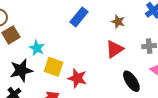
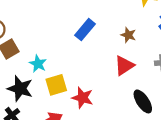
yellow square: (54, 67) -> (56, 85), turned -36
black star: (21, 70) -> (20, 89), turned 30

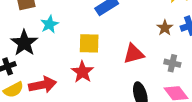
brown star: (128, 35) -> (165, 28), moved
yellow square: (56, 85) -> (89, 43), moved

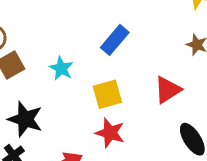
cyan star: (49, 24) -> (61, 68), moved

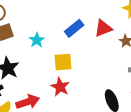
red triangle: (168, 90) -> (103, 28), moved

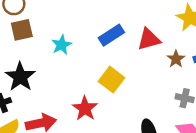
yellow square: (63, 62) -> (111, 80), moved, turned 36

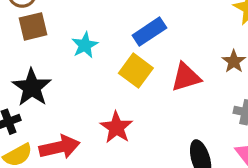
red triangle: (149, 39) -> (186, 77), moved
yellow square: (111, 80) -> (136, 71), moved

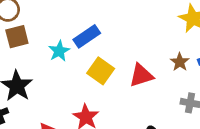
blue rectangle: (149, 32) -> (87, 36), moved

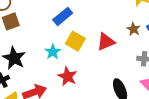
cyan star: (59, 51) -> (53, 52), moved

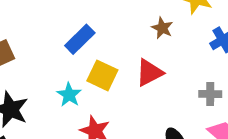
brown star: (134, 29) -> (162, 28), moved

